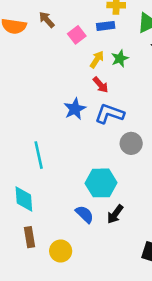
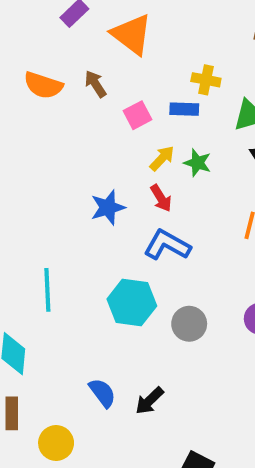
green star: (120, 58) -> (197, 163), turned 30
blue star: (75, 109) -> (108, 207), moved
gray circle: (131, 143) -> (189, 324), moved
cyan hexagon: (101, 183) -> (132, 303), moved

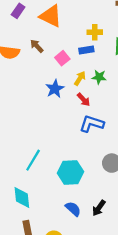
blue star: (108, 207) -> (55, 89), moved
cyan line: (47, 290) -> (33, 160), turned 45
cyan hexagon: (132, 303) -> (70, 172), moved

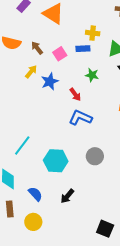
brown arrow: (37, 46) -> (37, 48), moved
yellow arrow: (80, 78) -> (31, 72), moved
black arrow: (99, 208) -> (67, 196), moved
blue semicircle: (73, 209) -> (35, 194), moved

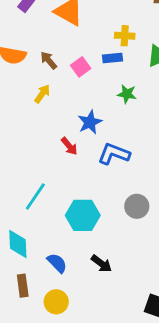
blue star: (50, 81) -> (90, 122), moved
red arrow: (75, 94) -> (69, 146), moved
black arrow: (67, 196) -> (101, 264), turned -91

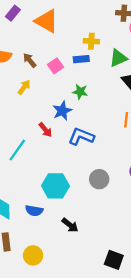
green star: (127, 94) -> (80, 92), moved
cyan line: (35, 197) -> (17, 150), moved
blue semicircle: (57, 263) -> (34, 211), moved, turned 144

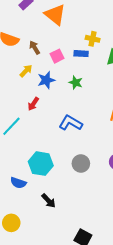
blue star: (62, 111) -> (46, 80), moved
red arrow: (45, 130) -> (33, 104), moved, turned 64

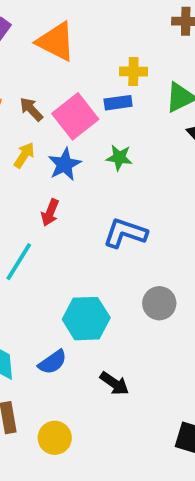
pink square: (57, 56) -> (75, 116), size x1.6
blue semicircle: (18, 183) -> (53, 362), turned -42

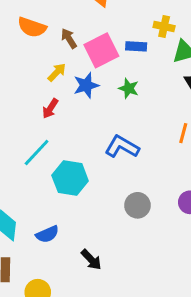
yellow cross: (133, 72) -> (164, 27), moved
red arrow: (50, 212) -> (50, 108), moved
cyan hexagon: (86, 319) -> (70, 178), moved

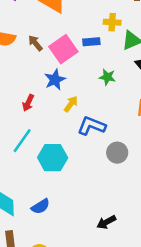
yellow arrow: (57, 72) -> (71, 104), moved
green star: (129, 88) -> (107, 77), moved
gray circle: (137, 205) -> (117, 153), moved
black arrow: (91, 260) -> (106, 222), moved, turned 114

